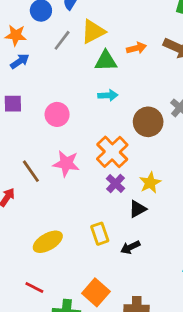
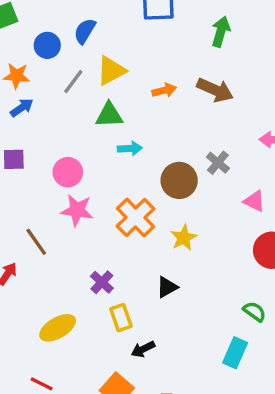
green triangle: (106, 61) -> (109, 115), moved
pink star: (66, 163) -> (77, 210), moved
purple cross: (115, 183) -> (102, 282), moved
yellow star: (150, 183) -> (184, 238), moved
black arrow: (130, 247) -> (143, 349), moved

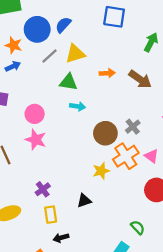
blue circle: (47, 45) -> (37, 29), size x1.5
orange cross: (136, 217) -> (126, 156), moved

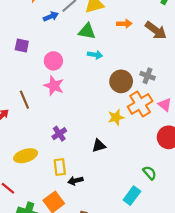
blue arrow: (13, 66) -> (51, 16), moved
gray cross: (133, 127) -> (148, 76), turned -32
yellow rectangle: (51, 215) -> (60, 167), moved

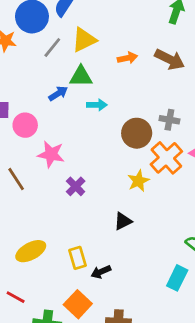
blue arrow: (51, 16) -> (58, 93), moved
pink circle: (53, 61) -> (25, 125), moved
purple cross: (59, 134) -> (76, 186), moved

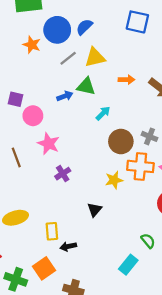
cyan arrow: (97, 105) -> (103, 113), moved, turned -56
orange cross: (166, 158) -> (140, 166), turned 35
black triangle: (123, 221) -> (95, 210), turned -35

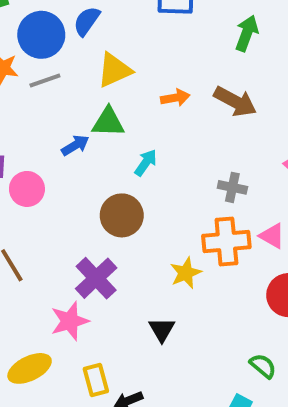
gray line: (68, 58) -> (45, 81), moved, turned 30
brown circle: (121, 142) -> (122, 215), moved
pink star: (49, 144) -> (70, 321), moved, turned -30
purple cross: (63, 174) -> (96, 278), size x1.5

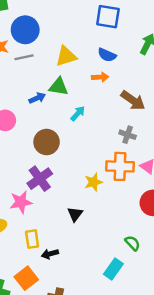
blue semicircle: (87, 21) -> (107, 55), moved, turned -108
brown arrow: (235, 102) -> (133, 100), moved
brown circle: (122, 215) -> (47, 142), moved

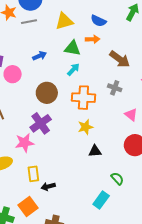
green triangle: (59, 87) -> (73, 48), moved
orange cross: (120, 166) -> (83, 98), moved
black triangle: (75, 214) -> (95, 151), moved, turned 48

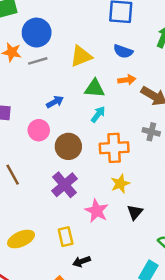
orange arrow: (93, 39) -> (127, 80), moved
pink circle: (13, 74) -> (39, 130), moved
pink star: (25, 143) -> (97, 211), moved, turned -30
black triangle: (95, 151) -> (135, 212), turned -40
yellow rectangle: (33, 174) -> (66, 237), moved

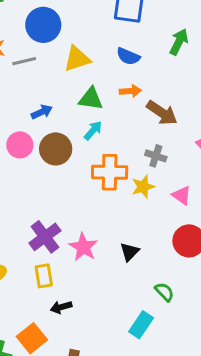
blue circle: (37, 33) -> (43, 25), moved
brown circle: (68, 146) -> (56, 149), moved
yellow star: (120, 184) -> (143, 187), moved
purple cross: (65, 185) -> (45, 237), moved

